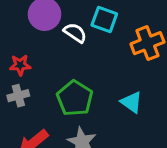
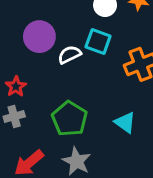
white semicircle: (75, 33) -> (69, 55), turned -60
red star: (20, 65) -> (16, 87), turned -30

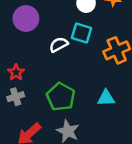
purple circle: (39, 37) -> (26, 18), moved
cyan triangle: (125, 122) -> (106, 98), turned -36

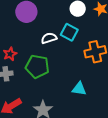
green pentagon: (61, 97) -> (37, 67), moved, turned -30

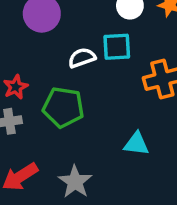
cyan square: (69, 32) -> (117, 47), turned -30

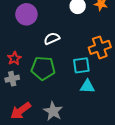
cyan square: (117, 47) -> (81, 65), moved

